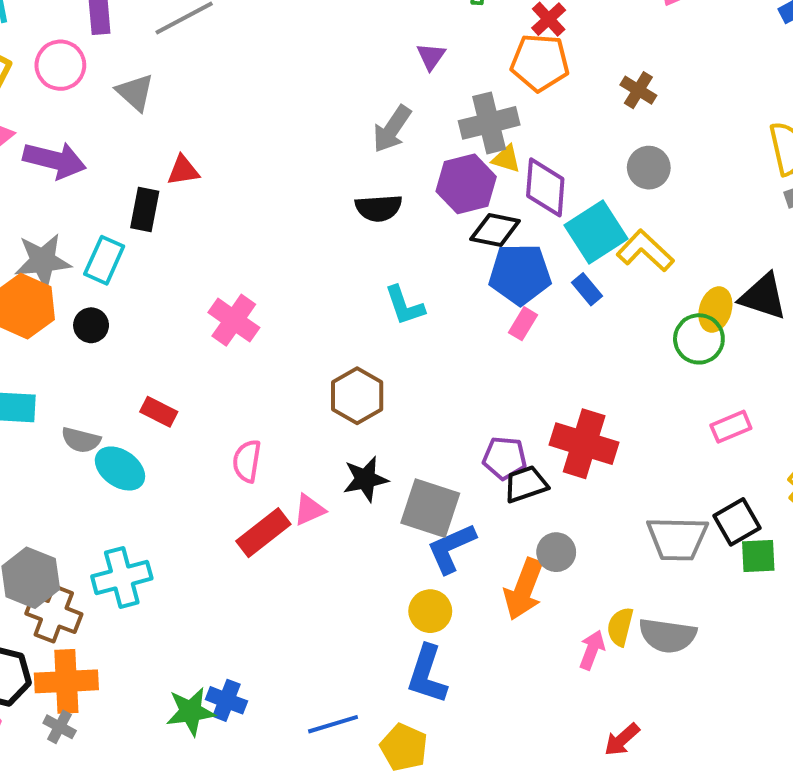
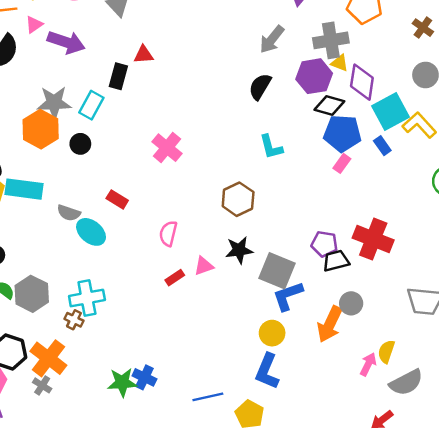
black semicircle: (379, 208) -> (260, 87), turned 120
red rectangle: (263, 533) -> (175, 278), size x0.6
brown cross: (54, 614) -> (74, 320), moved, size x0.6
gray semicircle: (668, 635) -> (406, 382), moved, turned -40
orange cross: (66, 681) -> (48, 358), turned 36

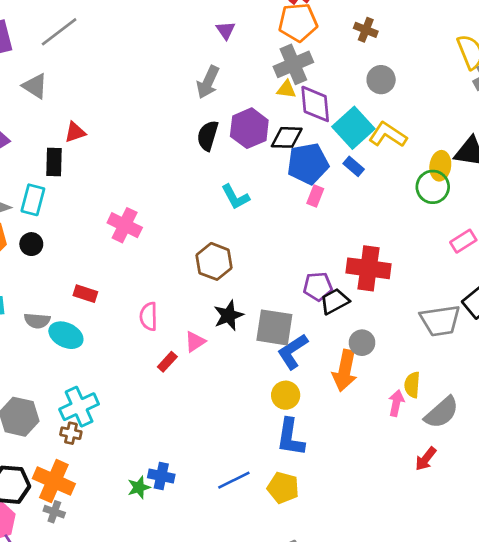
gray cross: (331, 40) -> (293, 64), moved
purple hexagon: (314, 76) -> (249, 128), moved
green star: (122, 382) -> (139, 487), size x0.7

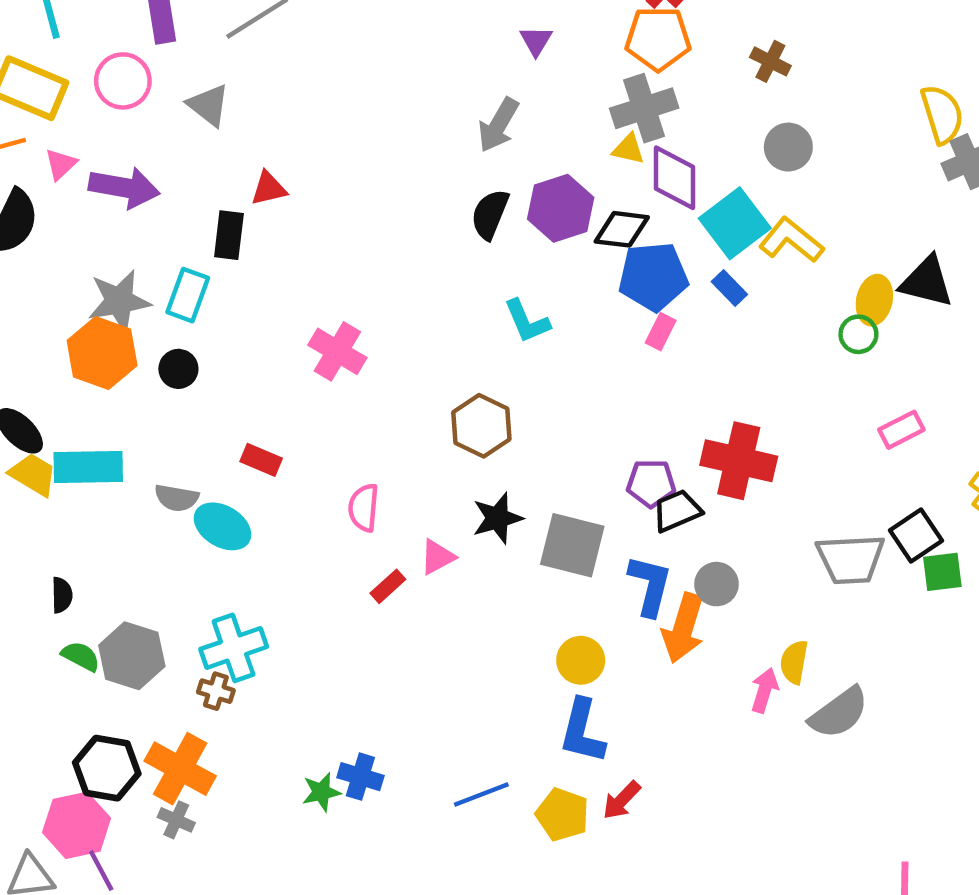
green circle: (433, 187) -> (858, 334), size x0.7
blue L-shape: (293, 351) -> (650, 585), moved, turned 132
red arrow: (426, 459) -> (622, 800), moved

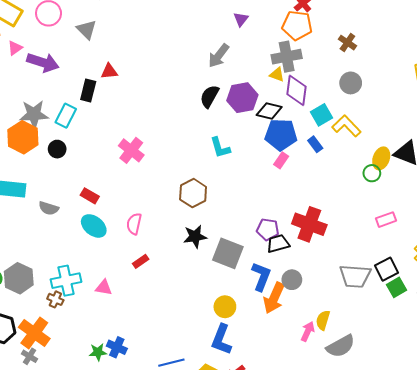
cyan square: (735, 223) -> (322, 115), size x0.7
cyan ellipse: (223, 526) -> (94, 226), moved
pink triangle: (437, 557) -> (104, 288), moved, turned 30
green square: (942, 572) -> (396, 287), turned -30

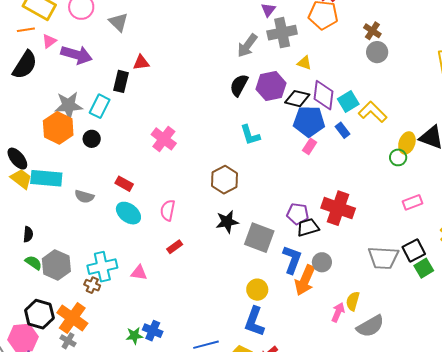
gray cross: (287, 57) -> (282, 33), moved
gray circle: (351, 83) -> (377, 52), moved
purple diamond: (297, 90) -> (324, 95), moved

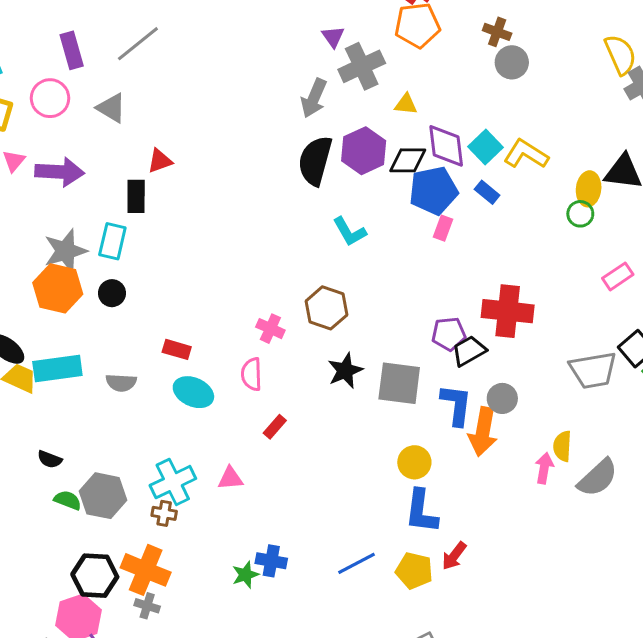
black semicircle: (239, 85) -> (315, 161), size x1.4
pink cross: (164, 139) -> (270, 329), moved, size x0.7
black semicircle: (28, 234) -> (50, 459), turned 119

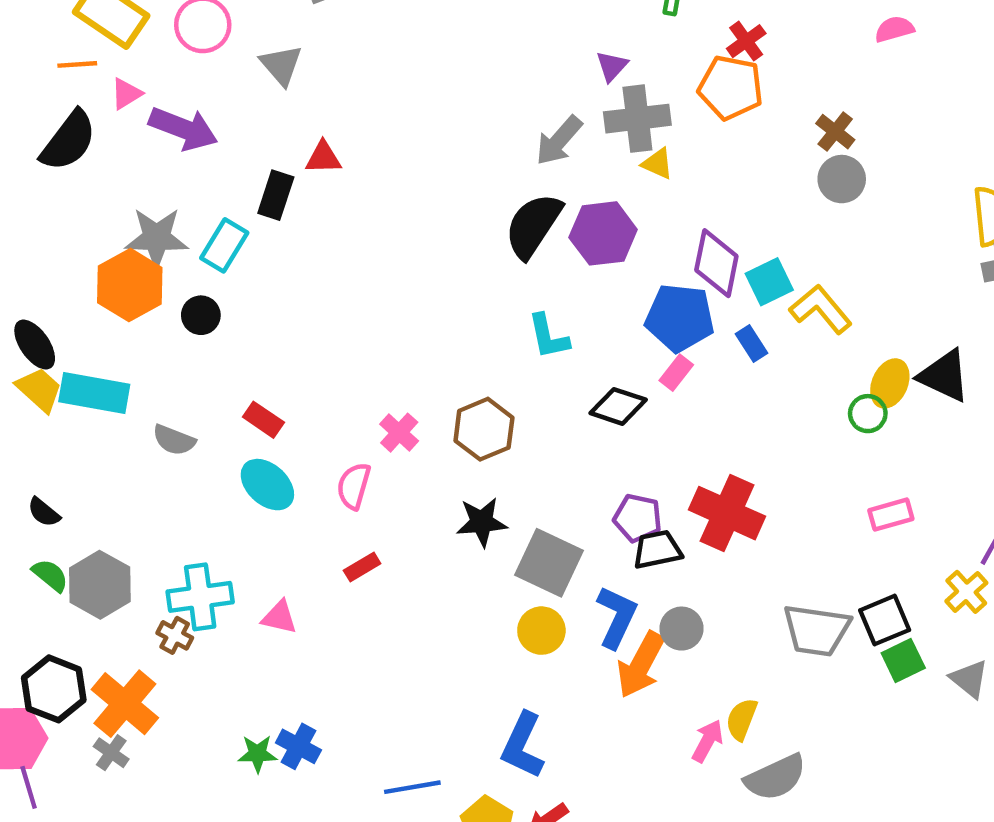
yellow triangle: (406, 104) -> (658, 164), moved
black diamond: (408, 160) -> (618, 406), moved
yellow circle: (414, 462) -> (541, 631), moved

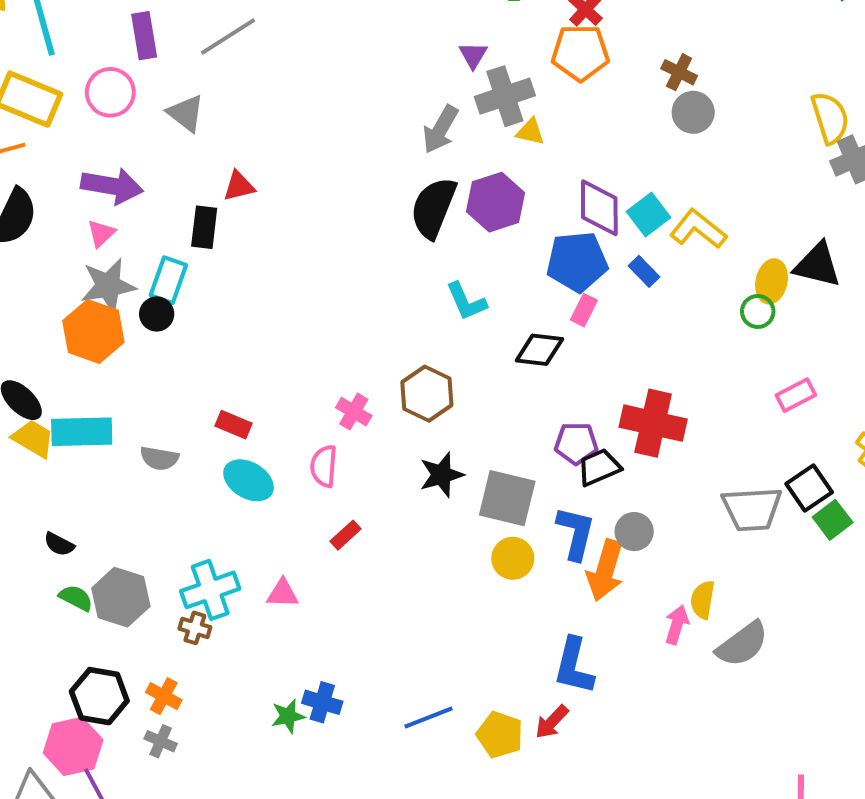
pink triangle: (126, 94) -> (101, 233), moved
black circle: (201, 315) -> (157, 314), moved
orange cross: (125, 704) -> (164, 696), size x0.6
blue L-shape: (523, 745) -> (574, 666), moved

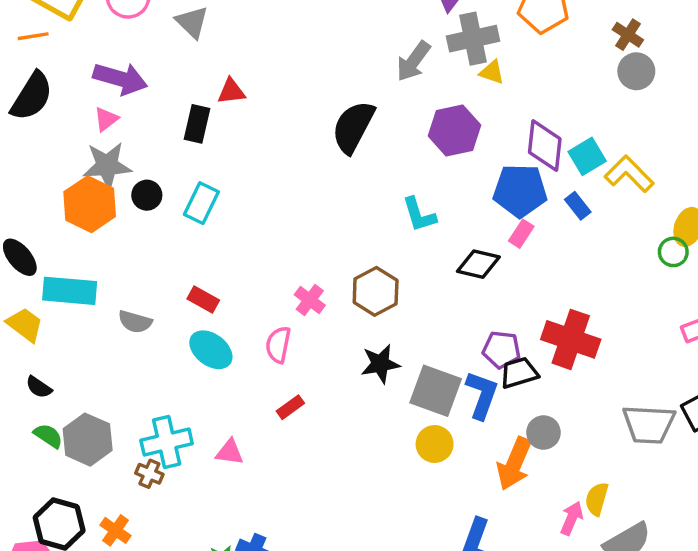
black semicircle: (433, 208) -> (353, 127), moved
cyan rectangle: (168, 280) -> (201, 203), moved
yellow trapezoid: (33, 438) -> (25, 325), moved
blue L-shape: (576, 533) -> (482, 395), moved

